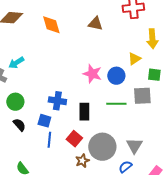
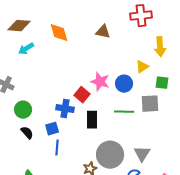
cyan arrow: (16, 63) -> (26, 49), moved
blue square: (44, 121) -> (52, 129), turned -32
red square: (74, 139) -> (82, 95), moved

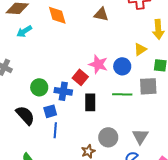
green circle: (23, 110) -> (39, 87), moved
black semicircle: (27, 133) -> (25, 115), size x1.5
gray circle: (110, 155) -> (108, 137), size x0.7

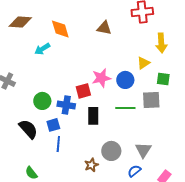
cyan arrow: (24, 31) -> (42, 49), moved
pink star: (98, 64) -> (101, 78), turned -30
red square: (80, 77) -> (83, 91), turned 35

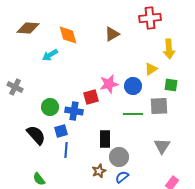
brown triangle: (104, 28) -> (112, 34), turned -42
black rectangle: (93, 116) -> (105, 139), moved
gray triangle: (143, 150) -> (162, 146), moved
blue semicircle: (134, 171) -> (122, 177), moved

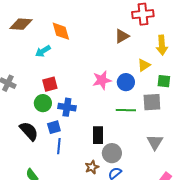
brown triangle: (112, 34) -> (122, 36), moved
red square: (91, 97) -> (50, 84), moved

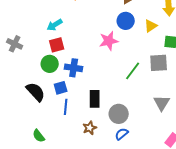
cyan arrow: (43, 51) -> (55, 25), moved
blue circle: (126, 82) -> (126, 21), moved
green line: (126, 110) -> (133, 71), turned -54
black rectangle: (98, 135) -> (95, 99), moved
brown star: (92, 167) -> (90, 128), moved

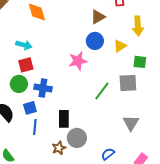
cyan arrow: (55, 25) -> (24, 45), turned -133
gray circle: (119, 114) -> (77, 138), moved
blue semicircle: (122, 134) -> (108, 154), moved

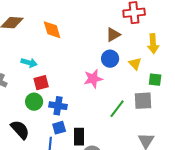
cyan arrow: (24, 45) -> (29, 63), moved
yellow triangle: (120, 46) -> (135, 64), turned -40
blue square: (30, 108) -> (59, 128), moved

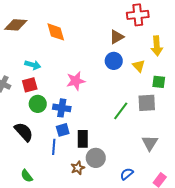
pink star: (93, 79) -> (76, 81), moved
red square: (41, 83) -> (30, 85), moved

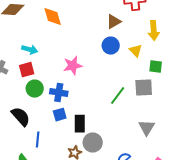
blue line: (54, 147) -> (38, 140), moved

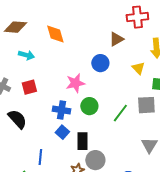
blue circle: (111, 46) -> (100, 63), moved
cyan arrow: (30, 50) -> (26, 55), moved
green circle: (35, 89) -> (89, 106), moved
blue square: (60, 115) -> (62, 132), turned -32
black semicircle: (21, 117) -> (17, 119), moved

